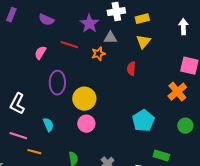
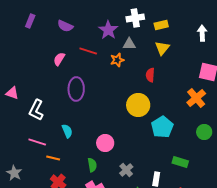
yellow circle: (84, 99) -> (138, 105), moved
pink circle: (86, 124) -> (105, 143), moved

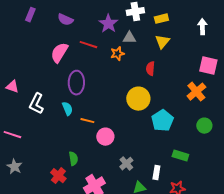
pink semicircle: (59, 59) -> (59, 53), size x1.5
cyan semicircle: (67, 131) -> (67, 109), moved
pink line: (37, 142) -> (12, 135), moved
orange line: (53, 158) -> (87, 121), moved
green semicircle: (92, 165) -> (73, 159), moved

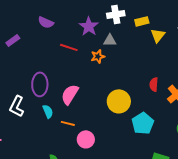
purple rectangle: (30, 15) -> (13, 40), moved, turned 32
yellow triangle: (162, 42) -> (158, 35), moved
pink semicircle: (59, 53) -> (70, 94), moved
red semicircle: (150, 69) -> (154, 84), moved
purple ellipse: (76, 83) -> (40, 84), moved

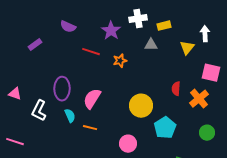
yellow triangle: (158, 35) -> (187, 48), moved
gray triangle: (110, 40) -> (151, 45), moved
pink circle: (86, 139) -> (128, 144), moved

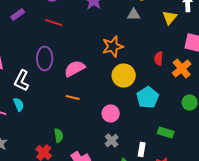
red line: (91, 52) -> (54, 22), moved
orange star: (120, 61) -> (113, 46), moved, size x1.5
pink semicircle: (92, 99) -> (75, 68), turned 30
cyan semicircle: (70, 116) -> (19, 104), moved

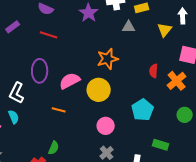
yellow circle: (124, 76) -> (99, 90), moved
orange line: (73, 98) -> (59, 110), moved
green semicircle: (59, 136) -> (54, 148), turned 32

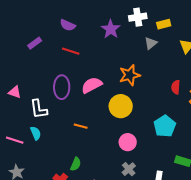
gray triangle: (129, 27) -> (151, 43), turned -40
pink semicircle: (70, 81) -> (92, 85), moved
white L-shape: (17, 93) -> (39, 109), turned -35

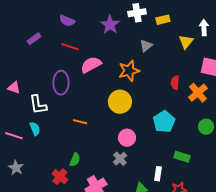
gray triangle: (151, 43) -> (146, 46), moved
pink semicircle: (92, 85) -> (91, 65), moved
gray cross: (129, 169) -> (120, 159), moved

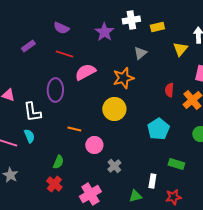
pink circle: (127, 138) -> (94, 145), moved
green semicircle: (75, 160) -> (58, 162), moved

